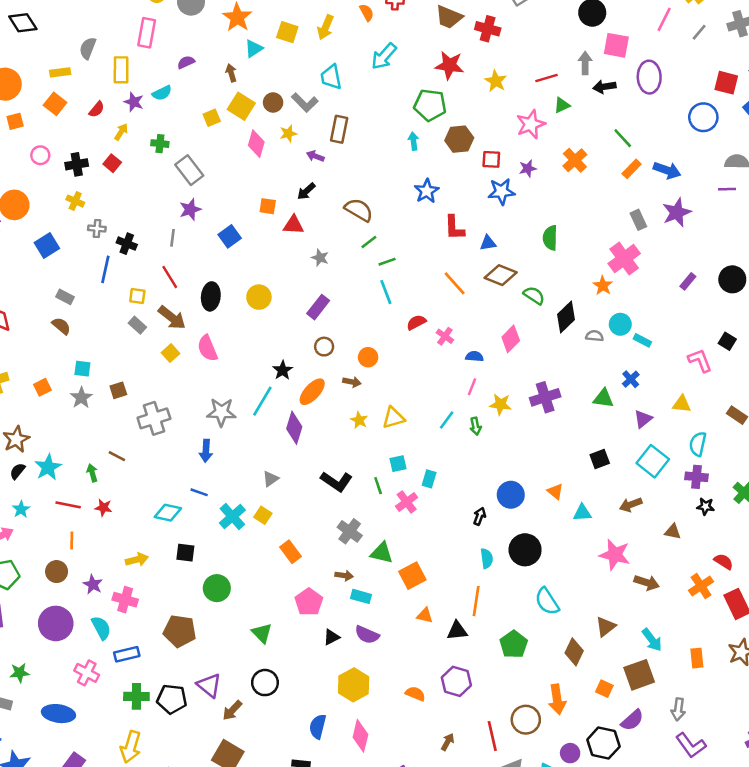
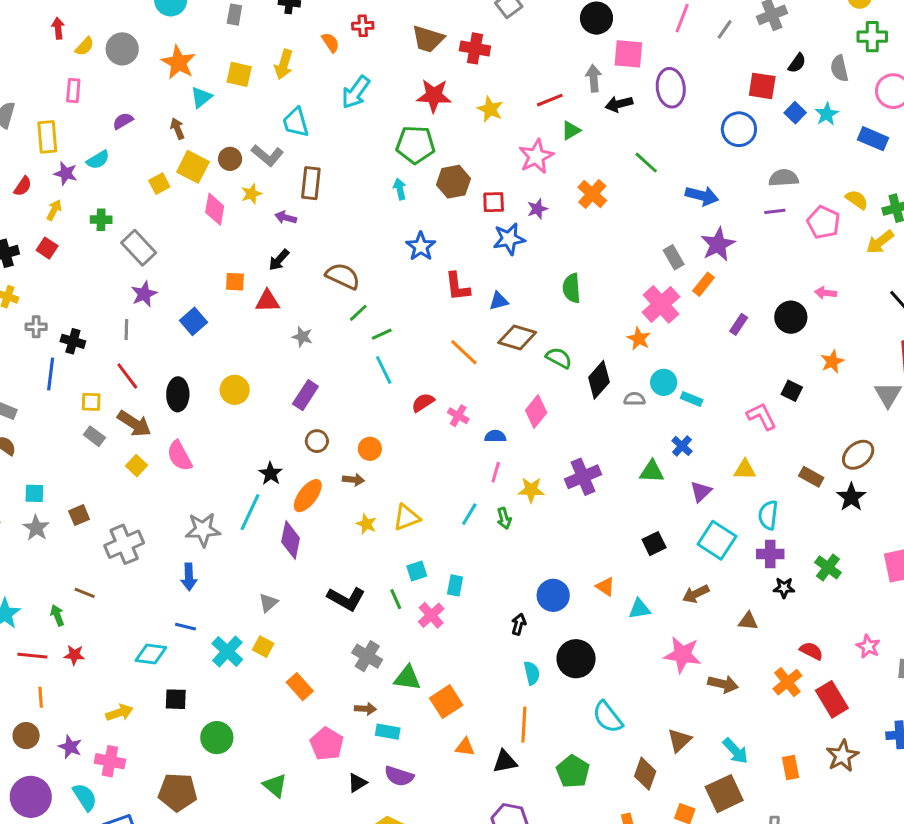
pink rectangle: (147, 33) -> (73, 91), size x0.7
orange rectangle: (632, 169) -> (704, 284), moved

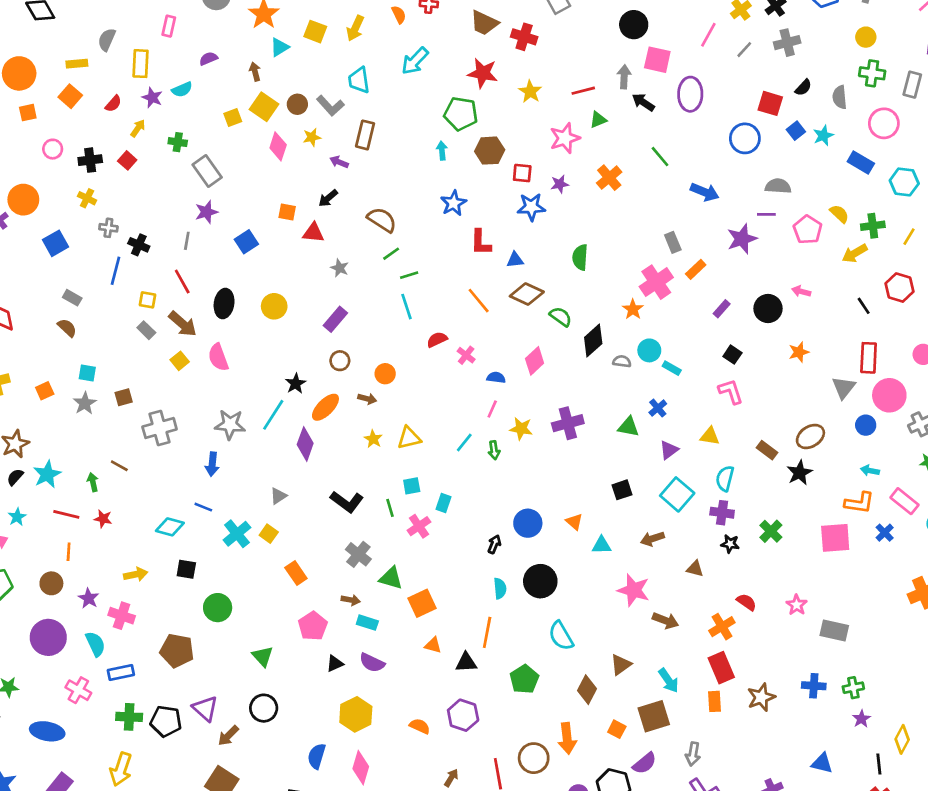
black arrow: (619, 104) -> (643, 102), turned 40
purple star: (718, 244) -> (742, 239), moved
black square: (792, 391) -> (732, 355), moved
red rectangle: (832, 699) -> (721, 668), moved

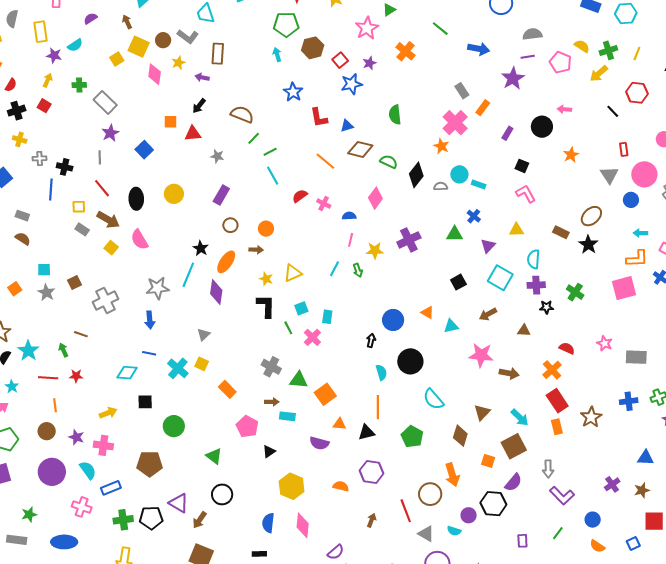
red semicircle: (113, 104) -> (11, 85), moved
red square: (522, 173) -> (340, 60), turned -35
red rectangle: (869, 358) -> (624, 149), size x0.6
black L-shape: (347, 502) -> (266, 306), moved, turned -115
purple semicircle: (372, 663) -> (319, 443), moved

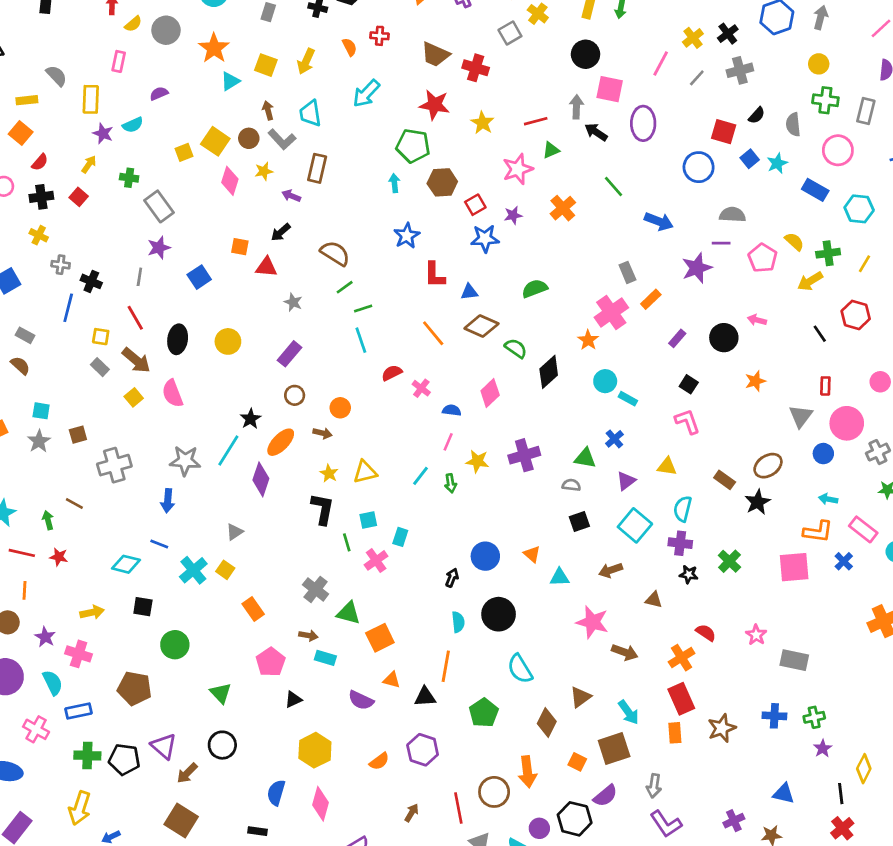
gray semicircle: (12, 19) -> (57, 76), turned 114
brown arrow: (127, 22) -> (268, 110), moved
green semicircle: (395, 115) -> (535, 289), turned 66
gray semicircle: (441, 186) -> (571, 485), moved
orange semicircle: (341, 486) -> (379, 761), turned 119

